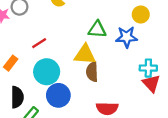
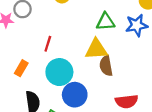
red line: (39, 43) -> (48, 44), turned -32

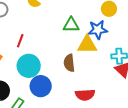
yellow triangle: (96, 49) -> (87, 45), moved

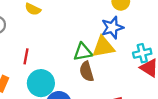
green triangle: (71, 25) -> (83, 52), moved

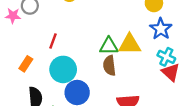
blue star: (112, 28) -> (161, 29), moved, turned -30
cyan cross: (142, 53) -> (166, 57), turned 30

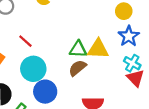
red line: (53, 41) -> (25, 41), turned -72
brown semicircle: (109, 66) -> (77, 68), turned 54

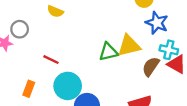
brown semicircle: (77, 68) -> (151, 66), moved

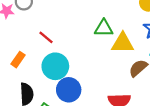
green triangle: (108, 52) -> (104, 28), moved

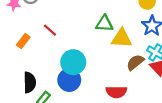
orange rectangle: (18, 60) -> (23, 41), moved
cyan circle: (55, 66) -> (73, 62), moved

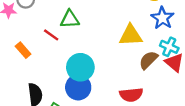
green triangle: (104, 24) -> (70, 19), moved
orange rectangle: (23, 41) -> (23, 50), turned -72

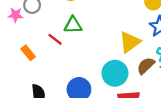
yellow triangle: (131, 35) -> (130, 42), turned -35
cyan circle: (80, 67) -> (115, 73), moved

